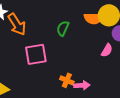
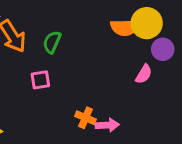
green semicircle: (63, 28) -> (52, 42), moved
pink square: (36, 54) -> (40, 80), size x0.6

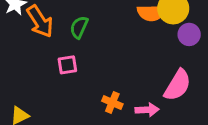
pink semicircle: (144, 74) -> (178, 85), moved, size x1.6
pink arrow: (107, 125) -> (147, 110), moved

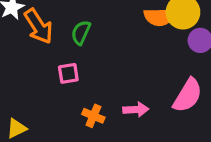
orange cross: (112, 103) -> (93, 116), moved
pink arrow: (147, 110) -> (136, 110), moved

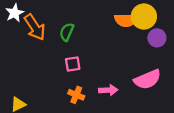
pink square: (68, 73) -> (73, 64), moved
pink semicircle: (188, 95) -> (147, 79), turned 36

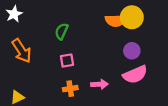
orange arrow: (35, 27) -> (22, 51), moved
purple circle: (157, 38) -> (132, 51), moved
orange cross: (76, 95) -> (70, 89), turned -32

